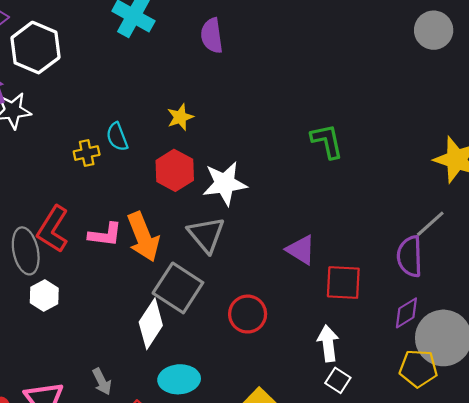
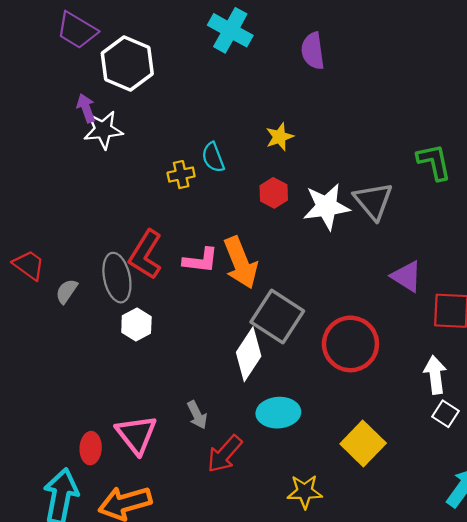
red hexagon: (175, 170) -> (274, 193), size x0.7
gray triangle: (206, 235) -> (373, 201), moved
red circle: (248, 314) -> (350, 344), size x1.4

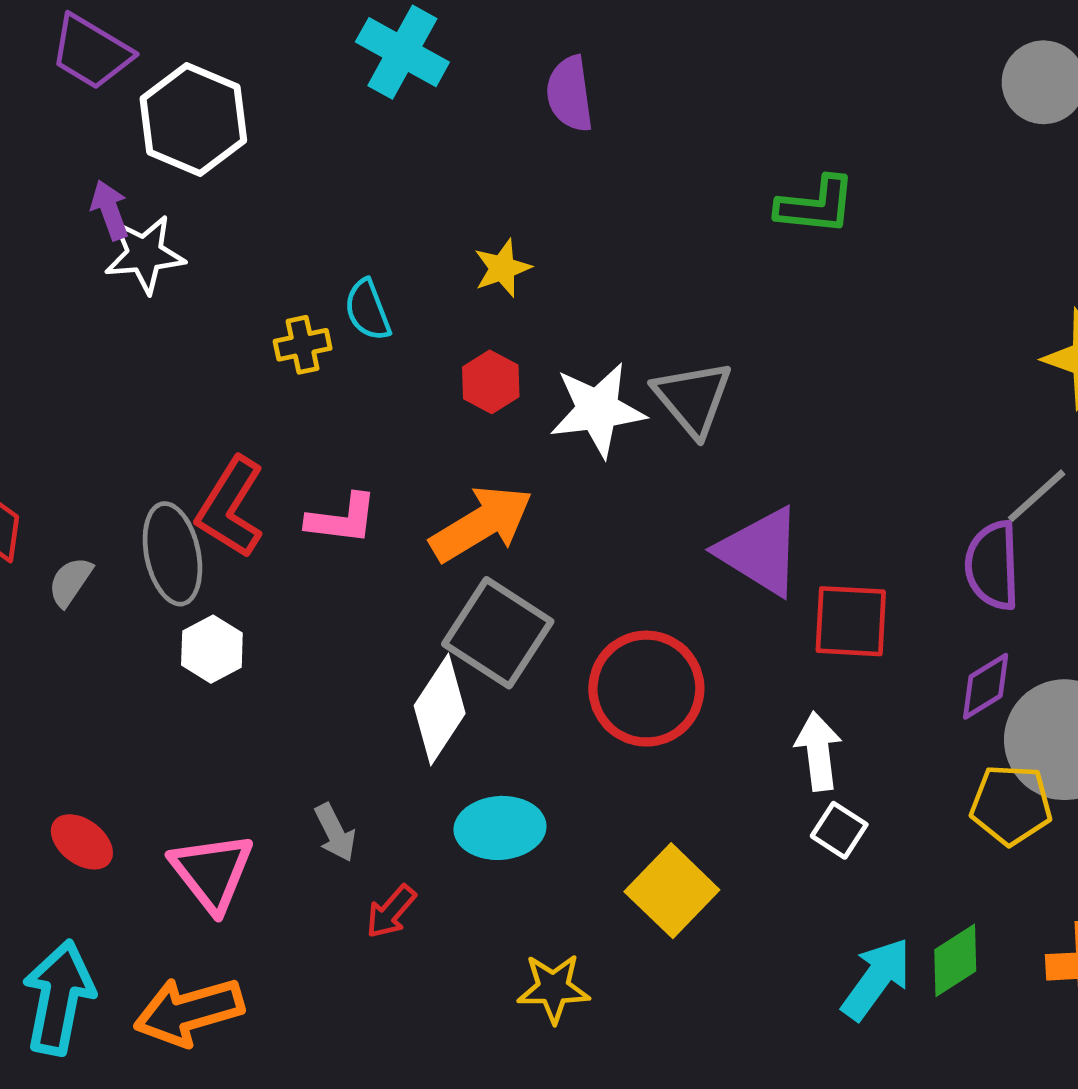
green L-shape: (434, 162) -> (816, 205), moved, turned 108
orange arrow: (241, 263) -> (481, 524), moved, turned -99
purple triangle: (407, 276) -> (760, 552), size x1.4
red ellipse: (91, 448) -> (82, 842), moved, turned -56
red arrow: (225, 454) -> (391, 912), size x0.7

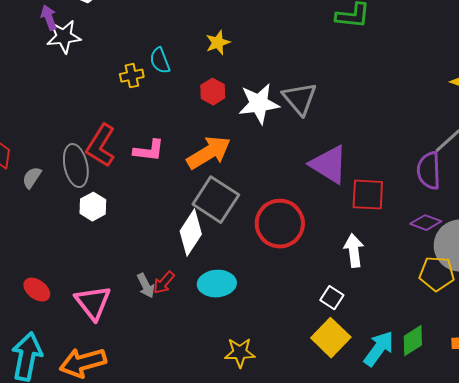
purple diamond: (986, 686) -> (426, 223), turned 52
white square: (839, 830) -> (332, 298), moved
yellow square: (672, 891) -> (331, 338), moved
red arrow: (391, 912) -> (164, 283), moved

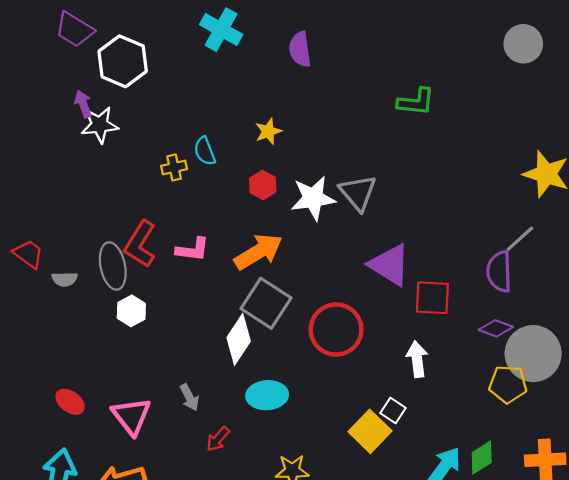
gray semicircle: (32, 178) -> (65, 279), turned -125
red arrow: (164, 283) -> (218, 439), moved
yellow square: (331, 338) -> (370, 431), moved

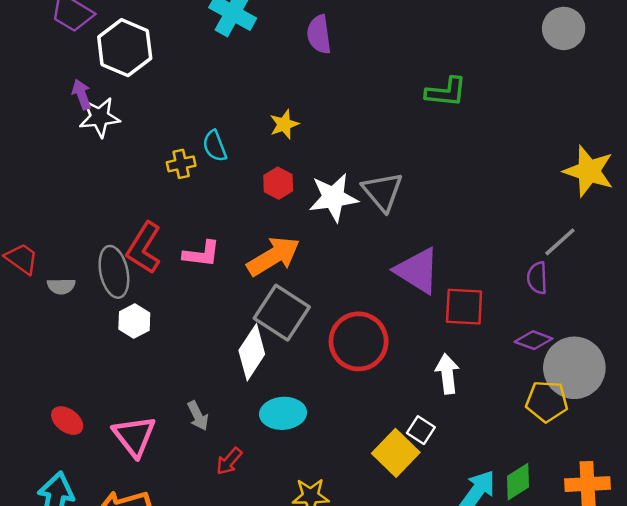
purple semicircle: (499, 271) -> (537, 278), size x0.7

